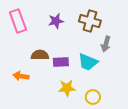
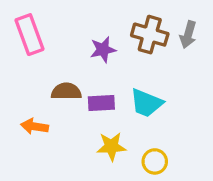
purple star: (56, 21) -> (103, 50), moved
gray arrow: (106, 44) -> (188, 35), moved

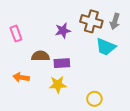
pink rectangle: (30, 35) -> (16, 34), moved, size x0.7
cyan trapezoid: (146, 103) -> (106, 47), moved
yellow star: (111, 146) -> (58, 85), moved

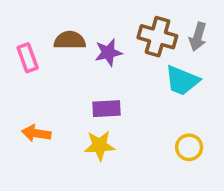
brown semicircle: (40, 56) -> (70, 40), moved
yellow circle: (94, 99) -> (189, 147), moved

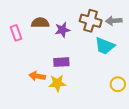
gray arrow: (198, 37) -> (114, 21), turned 70
orange arrow: (36, 133) -> (37, 76), moved
yellow circle: (189, 147) -> (118, 84), moved

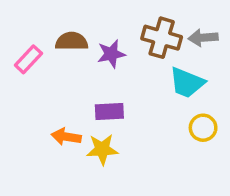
pink rectangle: (16, 33) -> (28, 59), turned 63
yellow circle: (118, 84) -> (203, 128), moved

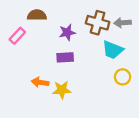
brown semicircle: (72, 41) -> (37, 15), moved
purple rectangle: (109, 112) -> (65, 57), moved

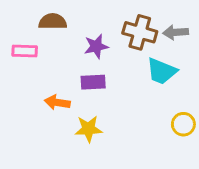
pink rectangle: (17, 36) -> (25, 51), turned 49
yellow circle: (123, 77) -> (183, 124), moved
orange arrow: (40, 82) -> (57, 102), moved

